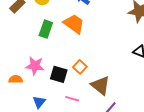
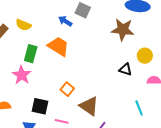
pink star: (35, 66) -> (22, 75), moved, turned 30
black square: (59, 74) -> (40, 106), moved

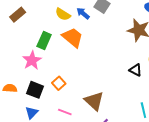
yellow semicircle: (23, 25) -> (63, 14), moved
orange square: (67, 89) -> (59, 83), moved
black square: (40, 106) -> (35, 90), moved

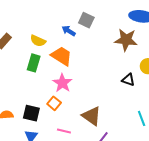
yellow semicircle: (63, 14) -> (38, 41), moved
pink star: (32, 60) -> (62, 83), moved

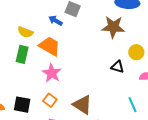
orange square: (54, 103) -> (50, 100), moved

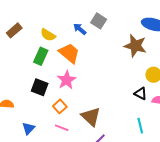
black triangle: (117, 67) -> (141, 94), moved
black square: (22, 105) -> (40, 87), moved

